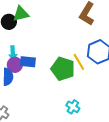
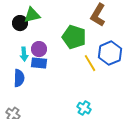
purple circle: (15, 65) -> (39, 49), moved
green pentagon: (63, 69) -> (74, 37), moved

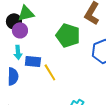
purple circle: (39, 49) -> (20, 30), moved
yellow line: (90, 63) -> (50, 72), moved

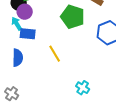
cyan arrow: (18, 52) -> (17, 24), moved, turned 152
blue rectangle: (33, 61) -> (28, 34), moved

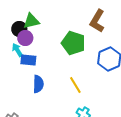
yellow line: (55, 54) -> (75, 85), moved
blue semicircle: (18, 58) -> (38, 84), moved

